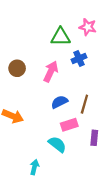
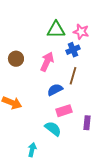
pink star: (88, 27) -> (81, 32), moved
brown line: (84, 104) -> (73, 76), moved

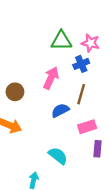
brown circle: (16, 59) -> (15, 92), moved
pink rectangle: (64, 111) -> (87, 127), moved

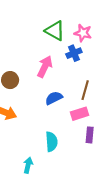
green triangle: (61, 41) -> (55, 31), turned 30
brown line: (81, 94) -> (85, 90), moved
cyan semicircle: (58, 156) -> (52, 142), turned 48

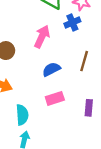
pink rectangle: (80, 114) -> (55, 98), moved
cyan semicircle: (52, 142) -> (22, 115), moved

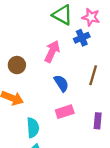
blue semicircle: (51, 69) -> (61, 83), turned 84

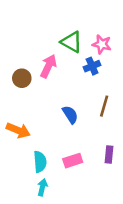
pink arrow: (52, 51) -> (48, 66), moved
brown circle: (17, 65) -> (22, 78), moved
pink rectangle: (65, 112) -> (73, 161), moved

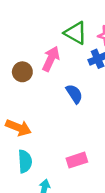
blue semicircle: (70, 115) -> (74, 94), moved
cyan semicircle: (40, 162) -> (25, 161), moved

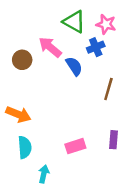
pink arrow: (51, 59) -> (50, 47), turned -75
blue semicircle: (74, 94) -> (74, 66), moved

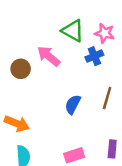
blue semicircle: (74, 66) -> (73, 104), moved, turned -120

